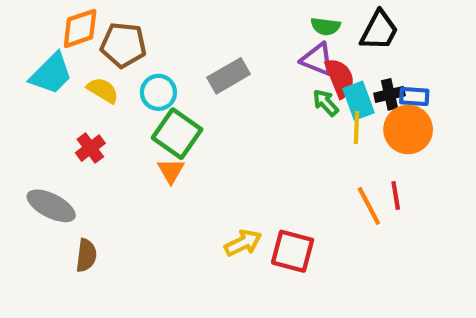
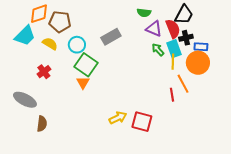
green semicircle: (326, 26) -> (144, 13), moved
red semicircle: (340, 78) -> (173, 29), moved
black cross: (390, 94) -> (186, 38), moved
red line: (396, 196) -> (172, 95), moved
orange line: (369, 206) -> (183, 84), moved

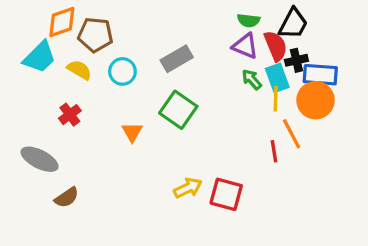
green semicircle: (144, 13) -> (249, 20), moved
blue rectangle: (201, 47) -> (320, 75), size x1.5
green square: (86, 65) -> (178, 110), moved
brown semicircle: (42, 124) -> (67, 198), turned 49

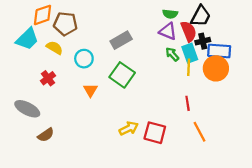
cyan circle: (122, 71) -> (84, 59), moved
orange line: (292, 134) -> (200, 132), moved

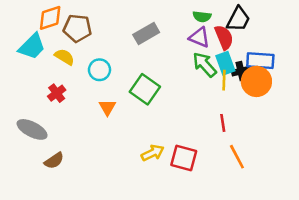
gray rectangle: (121, 40) -> (146, 33), moved
black cross: (203, 41) -> (241, 71), moved
green arrow: (172, 54) -> (205, 65), size x1.5

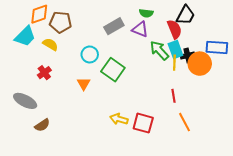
green semicircle: (202, 17) -> (146, 13), moved
purple triangle: (199, 37) -> (140, 29), moved
blue rectangle: (260, 61) -> (217, 47), moved
cyan circle: (99, 70) -> (90, 54), moved
yellow arrow: (153, 153) -> (119, 119), turned -138

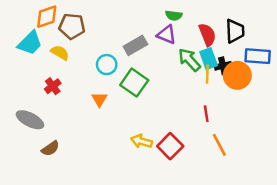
black trapezoid: (186, 15) -> (235, 31), moved, turned -30
gray rectangle: (114, 26) -> (135, 45), moved
red square: (143, 123) -> (170, 146), turned 30

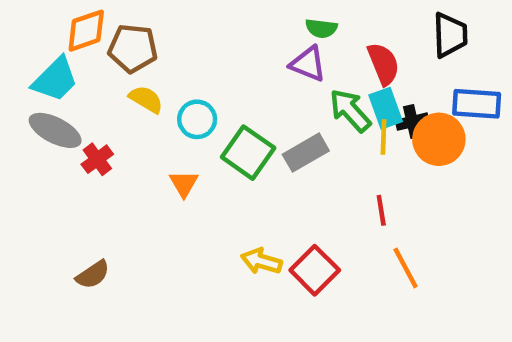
black trapezoid: (235, 31) -> (450, 35), moved
gray rectangle: (135, 45) -> (306, 153), moved
yellow semicircle: (60, 53) -> (146, 99), moved
gray ellipse: (30, 120) -> (55, 130), moved

